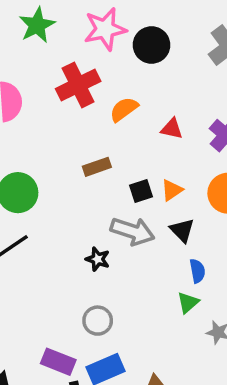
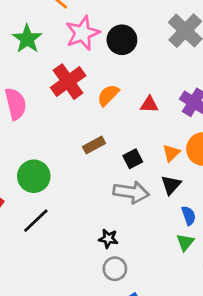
orange triangle: (172, 190) -> (171, 153), moved
black triangle: (182, 230) -> (171, 185), turned 35
black star: (98, 259) -> (108, 239), moved

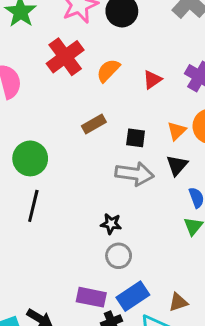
red triangle: (149, 104) -> (152, 80), turned -36
black square: (133, 159) -> (136, 138), turned 36
black line: (36, 221) -> (33, 206), turned -32

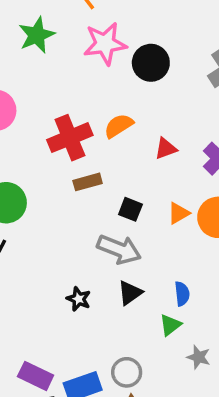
red cross: (65, 57) -> (70, 138), moved
black triangle: (177, 165) -> (130, 293), moved
gray circle: (119, 256) -> (127, 372), moved

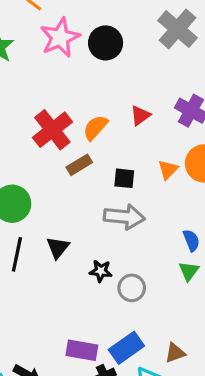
orange semicircle: (119, 126) -> (95, 128), moved
black triangle: (130, 293) -> (58, 248), moved
gray circle: (127, 372) -> (132, 288), moved

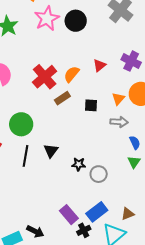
gray arrow: (124, 217) -> (119, 122), moved, size x0.7
purple rectangle: (82, 350) -> (69, 215), turned 42

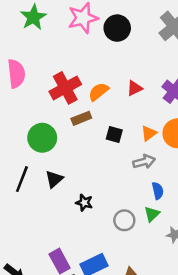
gray arrow: (119, 122) -> (144, 162), turned -30
green circle: (21, 124) -> (42, 138), moved
gray circle: (99, 174) -> (124, 220), moved

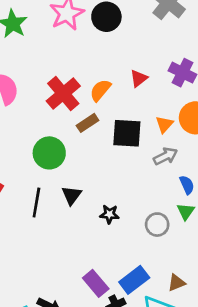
black square: (114, 134) -> (127, 133), size x1.6

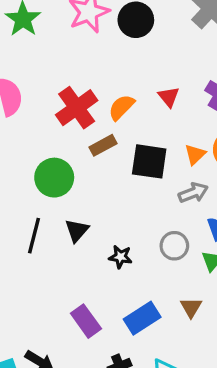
red triangle: (139, 78) -> (169, 97), turned -36
gray circle: (157, 225) -> (174, 246), moved
blue rectangle: (134, 280) -> (142, 318), moved
purple rectangle: (96, 283) -> (86, 321), moved
brown triangle: (176, 283) -> (191, 307), moved, turned -42

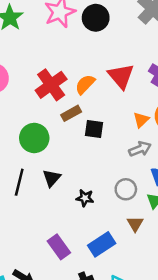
red triangle: (169, 97) -> (121, 76), size x1.6
black square: (149, 161) -> (94, 129), moved, size x0.7
brown triangle: (191, 307) -> (135, 224), moved

